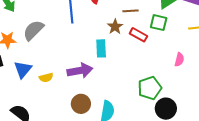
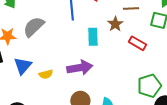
red rectangle: (138, 35) -> (137, 43), moved
cyan rectangle: (101, 48) -> (93, 37), moved

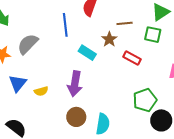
cyan rectangle: (93, 37) -> (87, 53), turned -54
purple arrow: (80, 68) -> (75, 84), turned 110

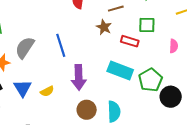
blue line: (65, 25) -> (61, 45), moved
green square: (153, 35) -> (147, 25), moved
cyan rectangle: (87, 53) -> (120, 70), moved, size x1.4

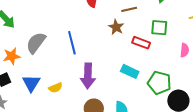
cyan rectangle: (120, 70) -> (130, 71), size x0.7
green pentagon: (150, 80) -> (159, 83), turned -30

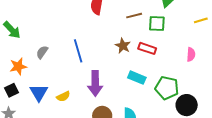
brown star: (116, 27) -> (123, 46), moved
green square: (159, 28) -> (157, 23), moved
gray semicircle: (36, 43) -> (42, 52), size x0.6

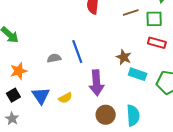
brown star: (123, 46) -> (124, 57), moved
red rectangle: (147, 48) -> (157, 43), moved
gray semicircle: (42, 52) -> (54, 58), moved, turned 48

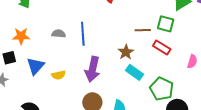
brown line: (131, 12) -> (143, 30), moved

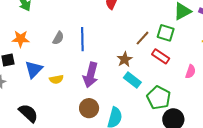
brown line: (143, 30) -> (142, 38), turned -49
gray semicircle: (59, 34) -> (58, 38), turned 112

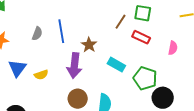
brown star: (125, 59) -> (89, 45), moved

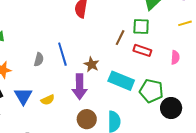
cyan rectangle: (116, 65) -> (121, 81), size x1.4

